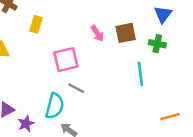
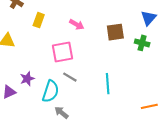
pink arrow: (97, 33) -> (77, 24), moved, turned -32
cyan line: (140, 74) -> (108, 84), moved
purple star: (26, 124) -> (27, 79), moved

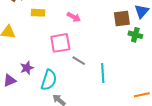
yellow rectangle: (39, 20) -> (38, 13), turned 72
brown square: (115, 32) -> (122, 18), moved
gray line: (70, 77) -> (79, 61), moved

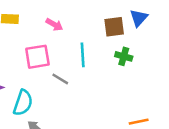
green cross: (135, 35) -> (124, 56), moved
cyan line: (103, 73) -> (83, 55), moved

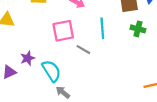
cyan semicircle: (23, 103) -> (51, 71), turned -50

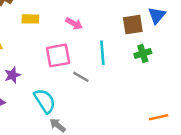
green cross: (138, 29) -> (143, 53), turned -32
purple star: (28, 58) -> (12, 75), moved

